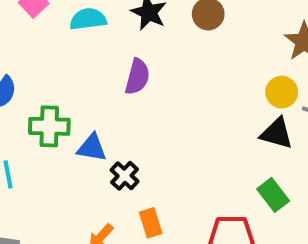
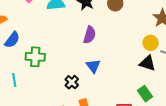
purple semicircle: (137, 77) -> (90, 35), moved
blue triangle: (92, 148) -> (93, 66), moved, turned 42

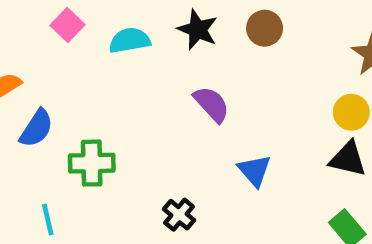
purple semicircle: (90, 35) -> (212, 104), turned -54
blue triangle: (93, 66) -> (255, 171), moved

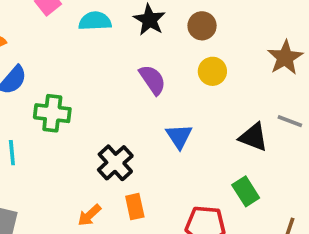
yellow circle: (351, 112) -> (212, 71), moved
black cross: (179, 215) -> (115, 163), size x1.4

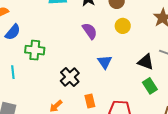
green rectangle: (246, 191) -> (150, 86), moved
orange rectangle: (135, 207) -> (90, 101), moved

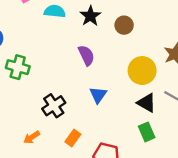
yellow circle: (123, 26) -> (142, 71), moved, size x1.5
orange rectangle: (90, 101) -> (73, 138), turned 40

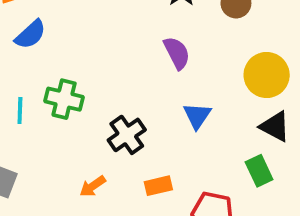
green cross: (18, 67) -> (64, 99), moved
green rectangle: (147, 132) -> (259, 171), moved
orange rectangle: (73, 138) -> (158, 186), turned 42

